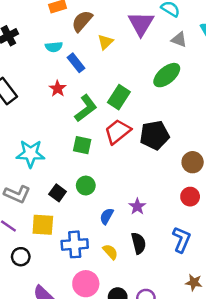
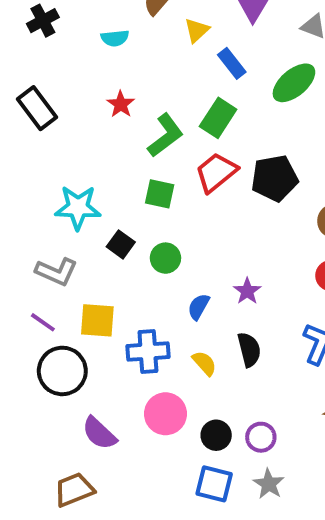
blue rectangle: (76, 63) -> (232, 63), moved
black square: (58, 193) -> (121, 244), moved
black circle: (21, 257) -> (62, 371), size x1.6

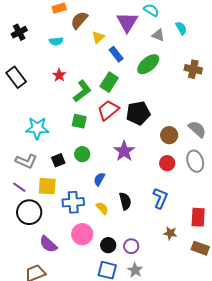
black square: (121, 244) -> (58, 160), moved, turned 32
purple star: (247, 291) -> (124, 151), moved, size x1.5

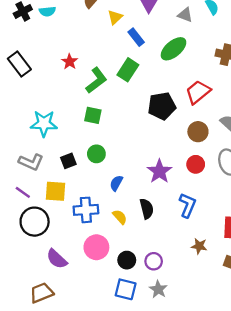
cyan semicircle: (56, 41) -> (47, 11), moved
red trapezoid: (108, 110) -> (198, 92), moved
purple star: (124, 151) -> (159, 171), moved

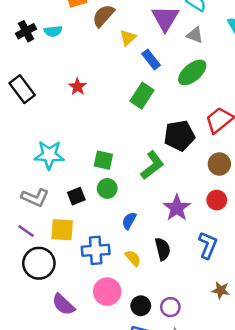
gray triangle: (185, 15) -> (195, 35), moved
green L-shape: (96, 80) -> (152, 165), moved
green square: (93, 115) -> (103, 160), moved

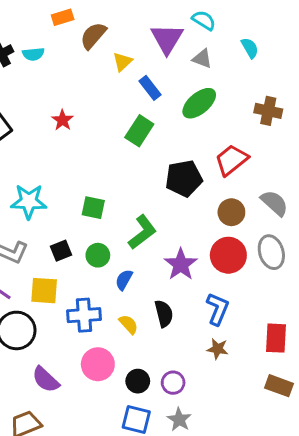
green L-shape: (152, 165) -> (142, 232), moved
green circle: (107, 188) -> (98, 255), moved
red circle: (217, 200) -> (228, 255), size x1.5
brown star: (221, 290) -> (218, 349), moved

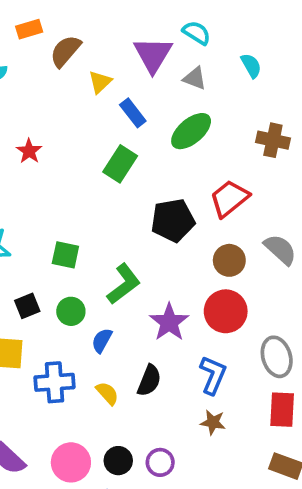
gray ellipse: (271, 252) -> (277, 357), moved
black semicircle: (164, 314) -> (149, 380), turned 36
pink circle: (98, 364) -> (71, 462), moved

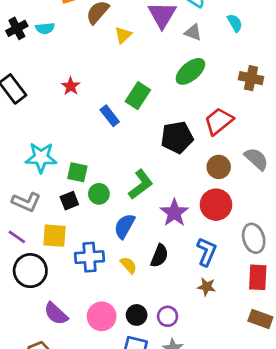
blue rectangle: (133, 113) -> (110, 116), moved
green square: (65, 255) -> (77, 172), moved
green circle: (71, 311) -> (99, 194), moved
blue semicircle: (102, 340) -> (124, 226), size x1.4

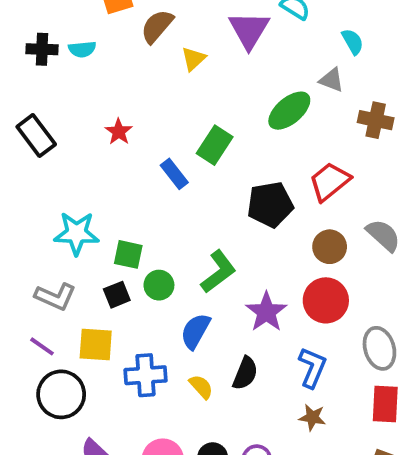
black cross: (17, 28) -> (42, 49), turned 30
gray triangle: (193, 32) -> (332, 80), moved

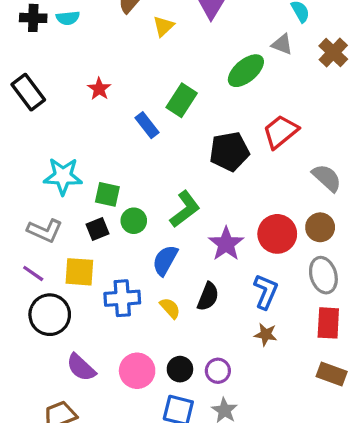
brown cross: (376, 120) -> (333, 53), moved, turned 32
brown circle: (330, 247) -> (320, 227), moved

